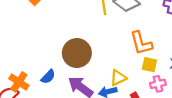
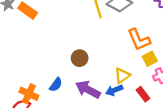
brown circle: (77, 53) -> (80, 58), size x0.6
yellow square: (149, 65) -> (150, 59), turned -32

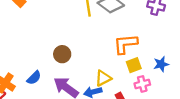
orange L-shape: (139, 40) -> (125, 44), turned 100

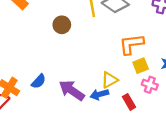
brown circle: (62, 54) -> (62, 25), moved
pink cross: (142, 84) -> (150, 85), turned 35

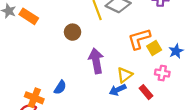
yellow square: (141, 66) -> (154, 48), moved
purple arrow: (72, 90) -> (96, 61), moved, turned 55

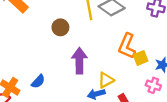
orange L-shape: (139, 39) -> (127, 46), turned -60
pink cross: (162, 73) -> (153, 85), moved

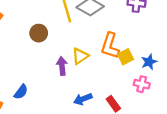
purple arrow: (79, 61) -> (62, 66), size x0.7
yellow triangle: (106, 80) -> (80, 56), moved

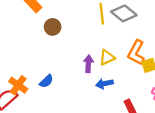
brown circle: (39, 33) -> (53, 27), moved
blue arrow: (83, 99) -> (104, 84), moved

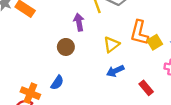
brown circle: (53, 27) -> (66, 47), moved
purple arrow: (88, 64) -> (79, 22), moved

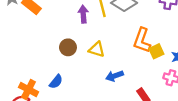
purple arrow: (79, 22) -> (83, 14), moved
yellow triangle: (111, 44) -> (97, 49), moved, turned 49

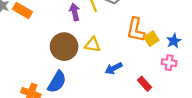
brown circle: (68, 47) -> (64, 47), size x1.6
blue semicircle: (56, 82) -> (57, 82), size x1.5

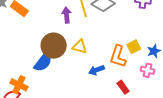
orange L-shape: (136, 30) -> (118, 56), moved
blue semicircle: (57, 82) -> (43, 62), moved

